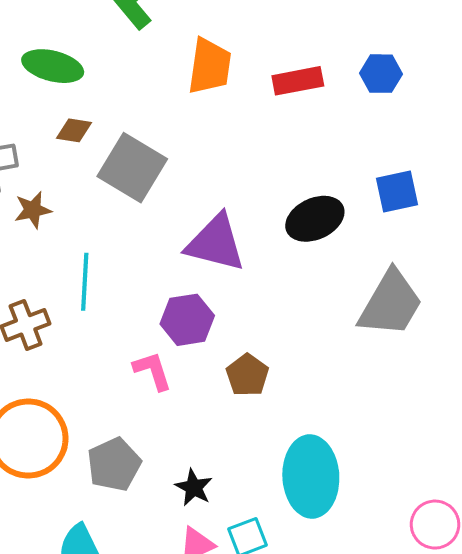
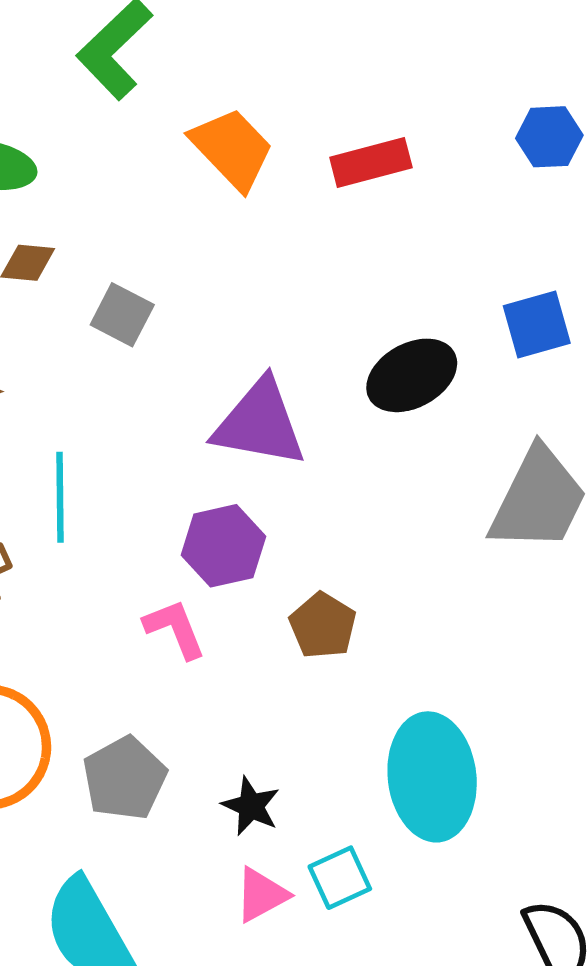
orange trapezoid: (210, 66) -> (232, 149), turned -48
blue hexagon: (381, 74) -> (549, 137), moved
gray square: (132, 168) -> (122, 315), size x0.6

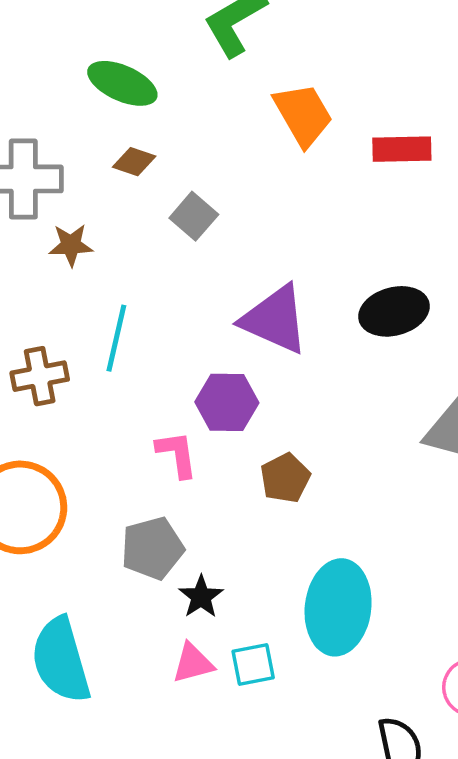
gray pentagon: (125, 778) -> (152, 548), moved

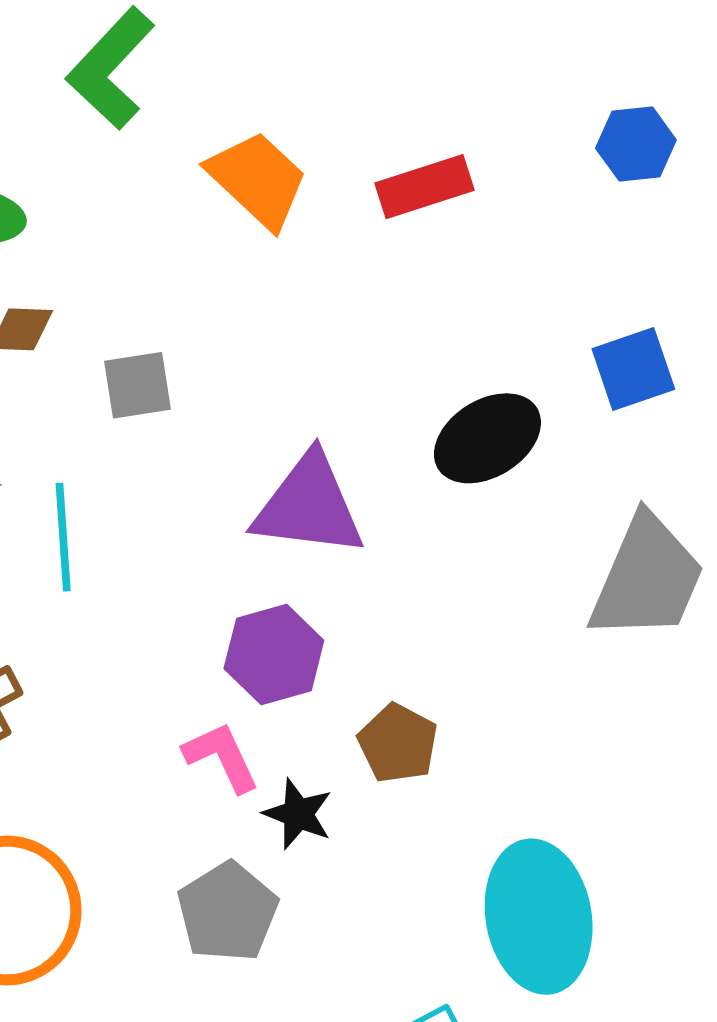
gray square: (194, 216) -> (138, 385), turned -33
cyan line: (116, 338) -> (63, 537), moved
black star: (201, 597) -> (298, 814), moved

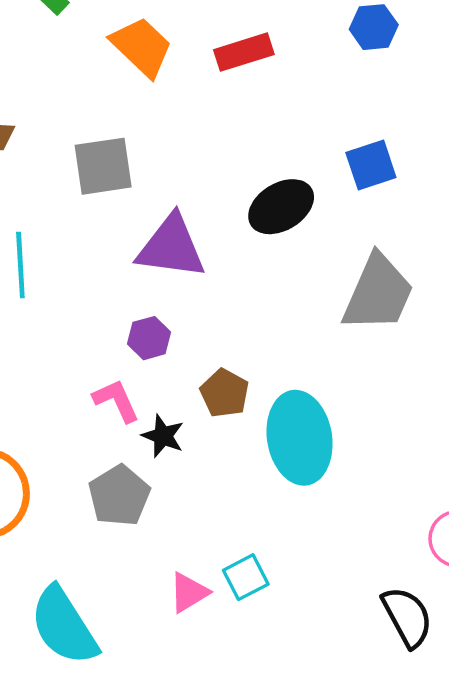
gray square: (138, 385) -> (103, 166), moved, size x1.4
purple hexagon: (274, 654) -> (149, 338), size x0.7
cyan ellipse: (539, 917) -> (300, 438), moved

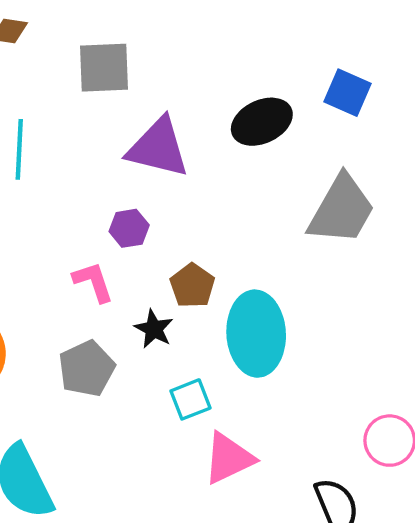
blue square: (371, 165) -> (347, 93), turned 36
black star: (163, 436) -> (154, 329), moved
cyan square: (246, 577) -> (191, 399), moved
pink triangle: (189, 592) -> (229, 458), moved, size x1.4

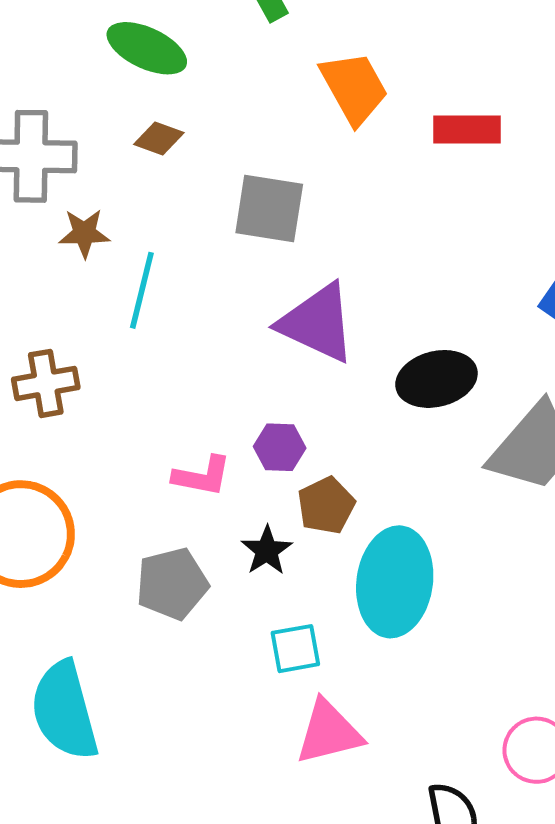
black ellipse: (262, 122) -> (436, 379), moved
purple hexagon: (129, 228) -> (280, 447), moved
pink L-shape: (93, 282) -> (202, 476), turned 108

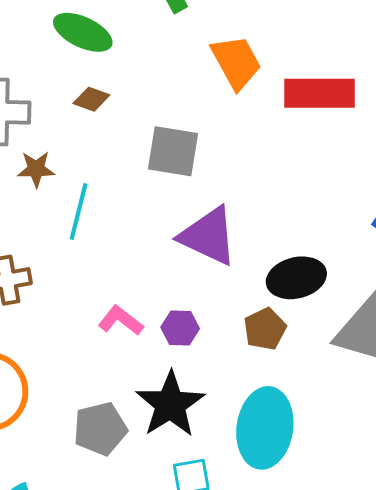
red rectangle: (467, 129) -> (320, 93), size x1.4
pink L-shape: (202, 476) -> (121, 320), moved, turned -153
brown pentagon: (326, 506) -> (265, 329), moved
black star: (267, 550) -> (170, 404), size x1.8

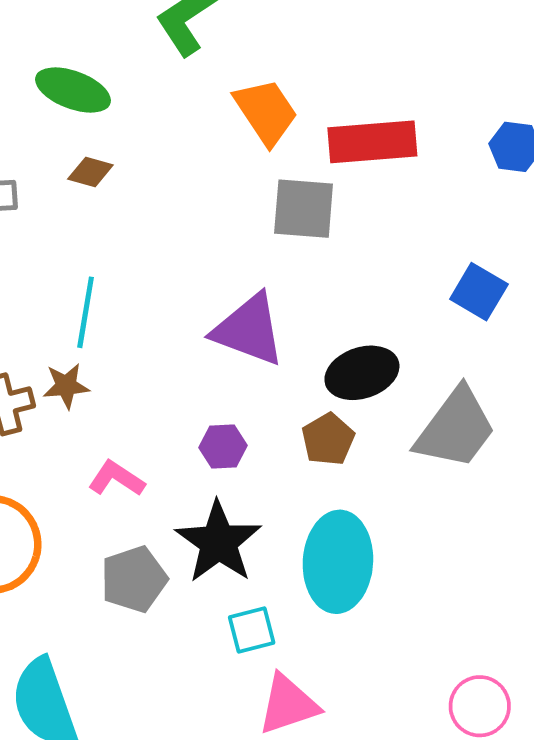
gray square: (173, 151) -> (304, 209), moved
brown star: (36, 169) -> (66, 386), moved
pink L-shape: (121, 320) -> (116, 479), moved

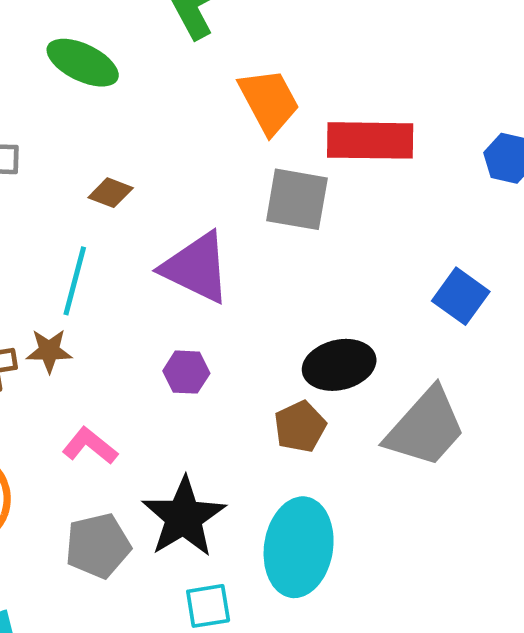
brown diamond: (90, 172) -> (111, 193), moved
purple triangle: (249, 330) -> (196, 268), moved
purple hexagon: (223, 446) -> (186, 372), moved

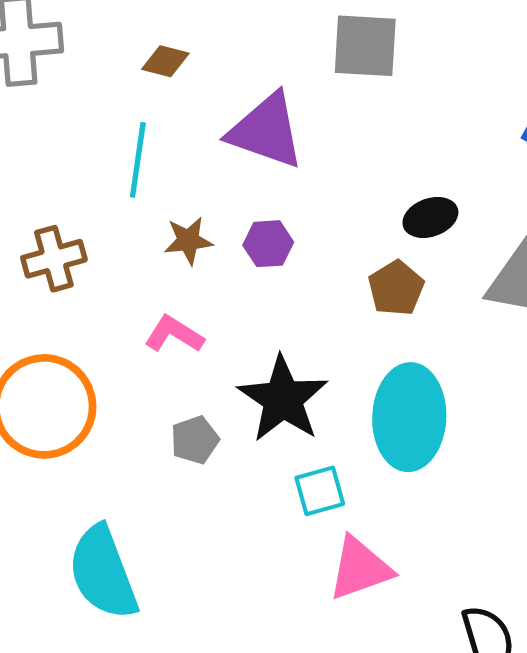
brown star: (49, 351) -> (188, 241), moved
black ellipse: (339, 365) -> (430, 217), size x0.7
gray pentagon: (98, 546) -> (195, 440), size x0.7

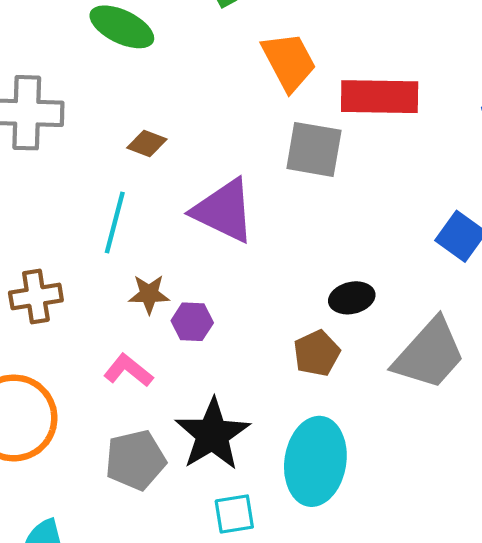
purple hexagon: (268, 244) -> (192, 322), moved
gray pentagon: (195, 440) -> (135, 460), size x1.5

